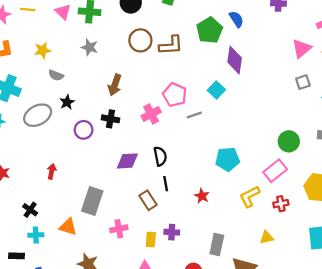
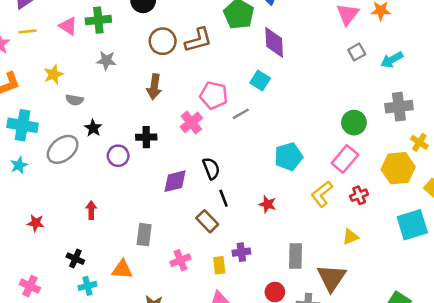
brown arrow: (115, 85) -> (154, 87), moved
gray rectangle: (92, 201) -> (144, 235), size x0.7

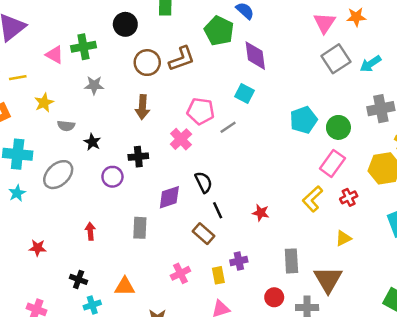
yellow line: (27, 31) -> (18, 78), moved
gray square: (357, 52) -> (336, 59), size x1.6
black star: (93, 128) -> (92, 142), moved
cyan pentagon: (288, 157) -> (304, 120), moved
gray rectangle: (144, 235) -> (140, 228), moved

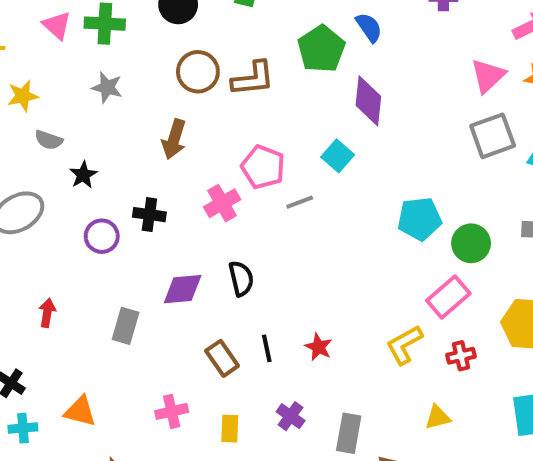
black line: (218, 210) -> (267, 348), moved
purple cross: (239, 261) -> (291, 416), moved, turned 35

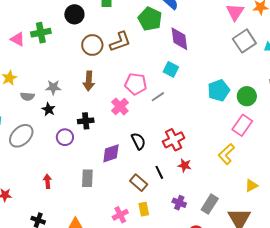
gray star: (107, 87) -> (53, 87), moved
red cross: (461, 356) -> (174, 140), moved, size x1.5
yellow rectangle: (230, 429) -> (144, 209), moved
gray rectangle: (349, 433) -> (210, 204), turned 36

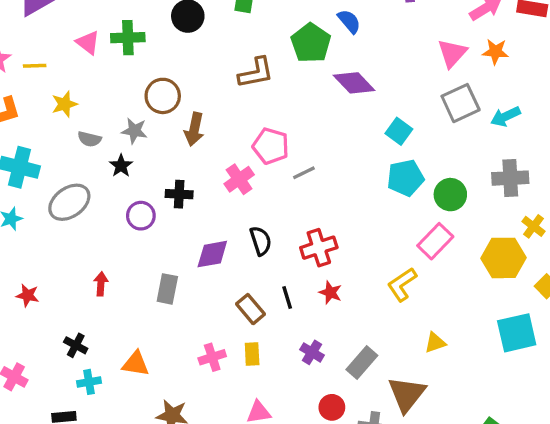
purple diamond: (179, 39) -> (354, 83), turned -45
brown circle: (92, 45) -> (163, 96), moved
cyan square: (171, 69) -> (399, 131), moved

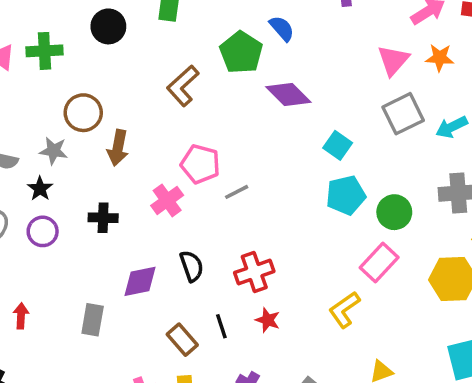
brown L-shape: (256, 73) -> (183, 86), turned 150
purple circle: (141, 216) -> (43, 231), moved

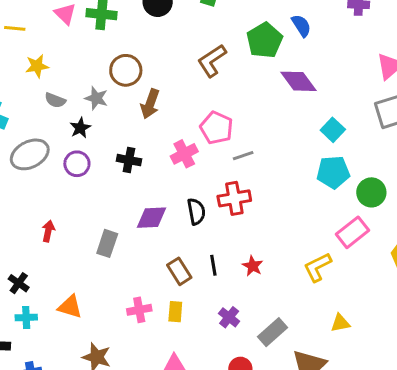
red cross: (254, 272) -> (234, 198), moved

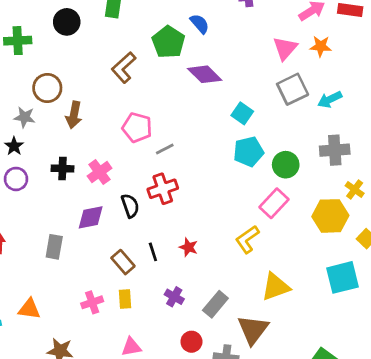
pink cross: (184, 154) -> (99, 172), moved
yellow triangle: (340, 323) -> (275, 287), size x1.6

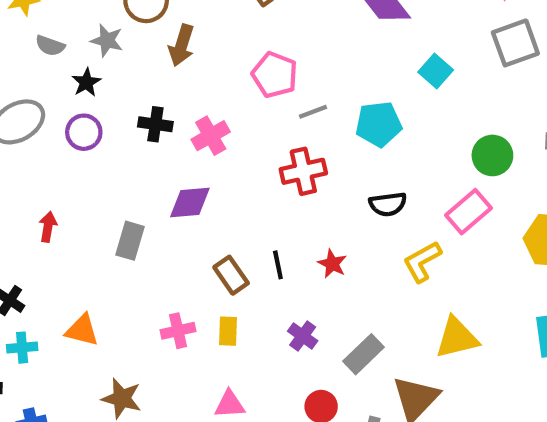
cyan pentagon: (248, 152) -> (379, 124), moved
black semicircle: (130, 206) -> (388, 204), moved, turned 95

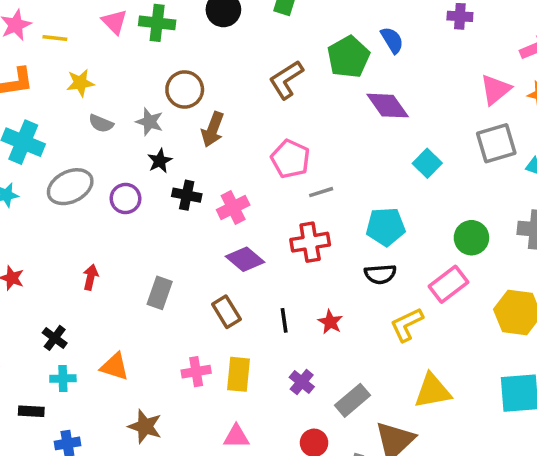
black star: (86, 82) -> (160, 161), moved
cyan pentagon: (379, 124) -> (386, 227), moved
purple diamond: (190, 202) -> (245, 259), moved, turned 42
brown rectangle: (231, 275) -> (226, 312), moved
yellow rectangle: (228, 331) -> (239, 374), size x1.4

